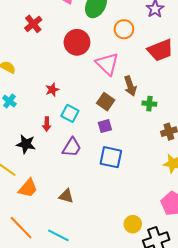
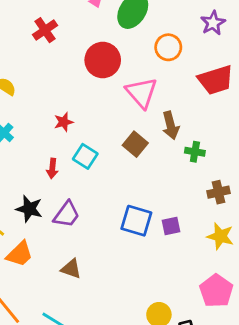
purple square: (105, 126) -> (171, 226), moved
black star: (26, 144) -> (29, 209), moved
purple trapezoid: (72, 147) -> (67, 214), moved

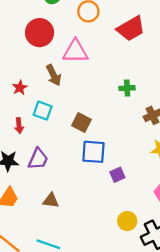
pink triangle: (142, 93) -> (75, 51), turned -36
brown arrow: (171, 125) -> (54, 75), moved
brown square: (135, 144) -> (81, 122), moved
purple square: (171, 226) -> (117, 175), moved

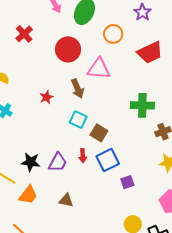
green cross: (127, 88) -> (142, 105), size x1.6
cyan square: (43, 111) -> (78, 120), moved
red arrow: (19, 126) -> (83, 156), moved
blue square: (93, 152) -> (108, 160), turned -35

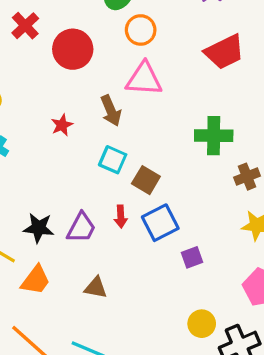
orange circle: (113, 34) -> (141, 30), moved
red circle: (68, 49) -> (73, 49), moved

